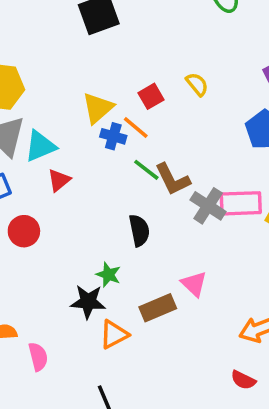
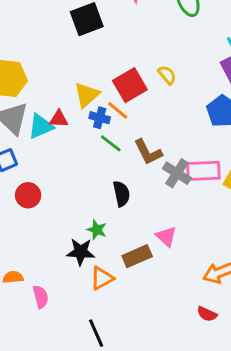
red square: (151, 96) -> (130, 85), size x1.6
green line: (146, 170) -> (111, 143), moved
red triangle: (59, 180) -> (59, 119), moved, turned 42

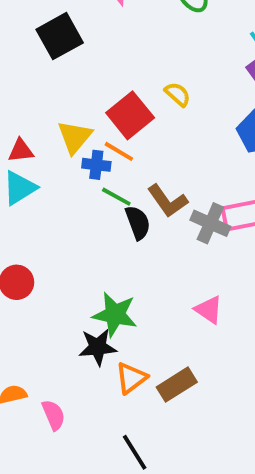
red triangle: (59, 119) -> (21, 151), moved
black semicircle: (121, 194) -> (138, 223), moved
green star: (97, 230) -> (115, 314), size x1.6
brown rectangle: (137, 256) -> (177, 385), moved

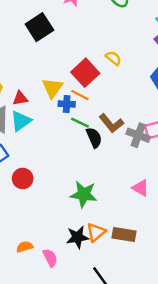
black star: (98, 347) -> (77, 237), moved
brown rectangle: (177, 385) -> (124, 235), turned 45

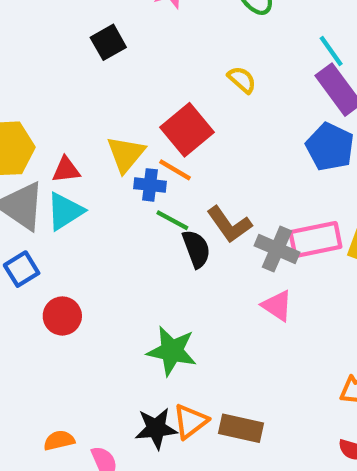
black square: (39, 27) -> (108, 42), size x0.7
yellow semicircle: (113, 58) -> (242, 80), moved
pink triangle: (141, 188) -> (277, 306), moved

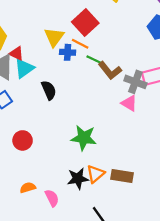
red triangle: (66, 170) -> (16, 54), moved, turned 35
green line: (172, 220) -> (95, 60), moved
black semicircle: (196, 249) -> (49, 90), moved
pink triangle: (277, 306) -> (129, 103), moved
red circle: (62, 316) -> (23, 140), moved

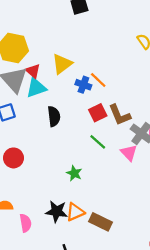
red square: (85, 23) -> (98, 113), moved, size x0.7
yellow triangle: (54, 37) -> (62, 64), moved
green line: (95, 60) -> (98, 142), moved
green star: (84, 138) -> (74, 173), size x0.6

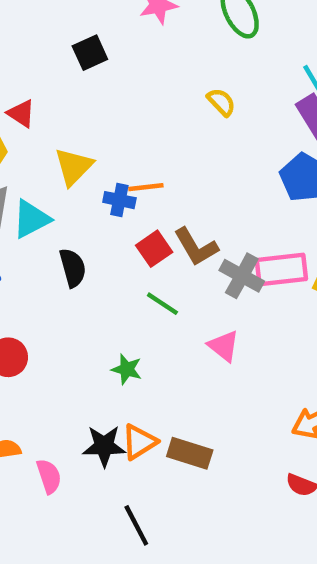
red triangle: (33, 71) -> (21, 113), moved
orange line: (98, 80) -> (146, 187), turned -42
pink triangle: (129, 153) -> (224, 346), moved

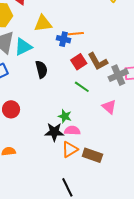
yellow triangle: (74, 167) -> (43, 23), turned 36
gray cross: (242, 276) -> (118, 75), turned 36
black star: (104, 446) -> (54, 132), moved
pink semicircle: (49, 476) -> (72, 131), moved, turned -70

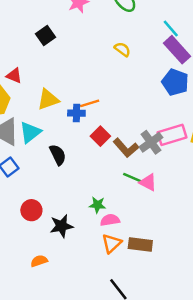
brown L-shape: (98, 61) -> (126, 148), moved
green line: (82, 87) -> (132, 178), moved
black star: (54, 132) -> (61, 226), moved

